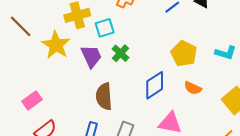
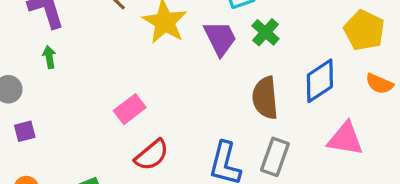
brown semicircle: (104, 96) -> (265, 98), moved

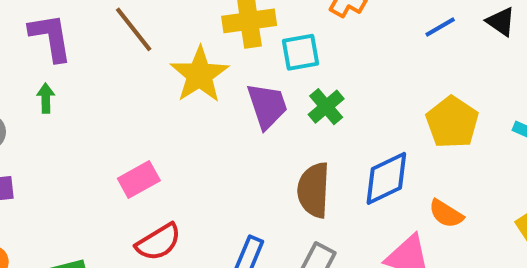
orange semicircle: (379, 84) -> (446, 214), moved

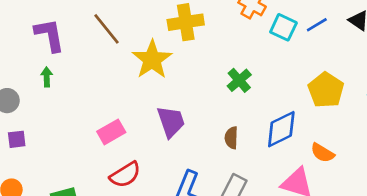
cyan square: (301, 52) -> (283, 27), moved, turned 36
purple trapezoid: (267, 106) -> (171, 122), moved
brown semicircle: (314, 190) -> (231, 138), size x0.6

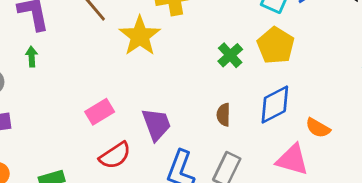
yellow pentagon: (326, 90) -> (276, 45), moved
purple trapezoid: (171, 122) -> (156, 124), moved

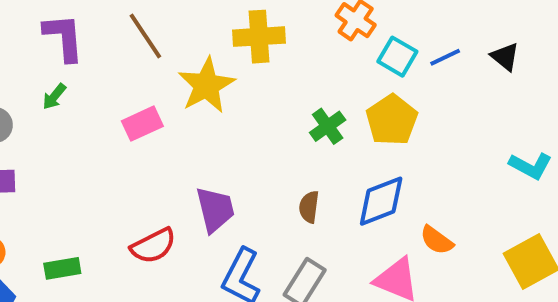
green arrow: (32, 57) -> (54, 97), turned -144
pink rectangle: (100, 112) -> (142, 124), moved

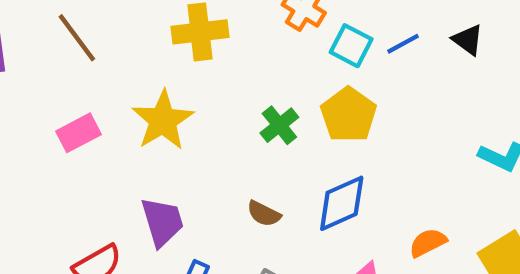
yellow star: (206, 85) -> (163, 120), moved
brown semicircle: (309, 207) -> (264, 214), turned -68
orange semicircle: (437, 240) -> (428, 243), moved, turned 120

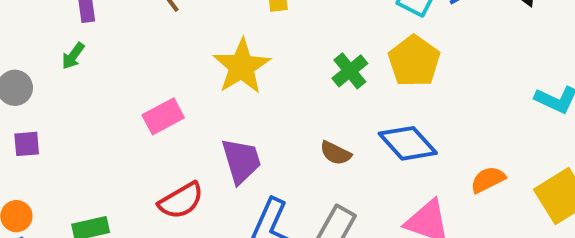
pink rectangle: (79, 133) -> (163, 116), moved
blue diamond: (342, 203) -> (408, 143), turned 72

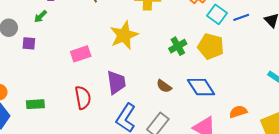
yellow pentagon: (414, 61) -> (211, 46), turned -30
purple square: (27, 144) -> (29, 43), moved
red semicircle: (181, 201) -> (83, 98), turned -80

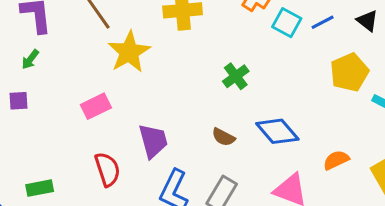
yellow star: (124, 35) -> (129, 52), moved
yellow pentagon: (211, 46) -> (349, 72), moved, turned -30

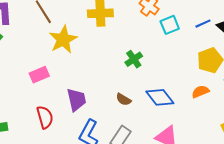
blue line: (323, 22) -> (203, 24), moved
cyan square: (287, 23) -> (170, 25), turned 36
orange semicircle: (336, 160) -> (200, 92), moved

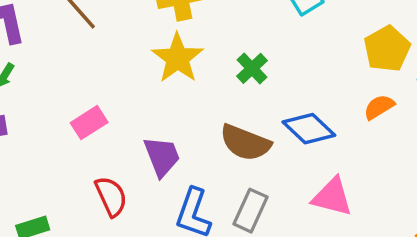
yellow star: (63, 39) -> (177, 58), moved
brown semicircle: (124, 99) -> (245, 143), size x1.8

